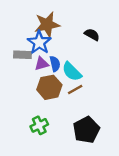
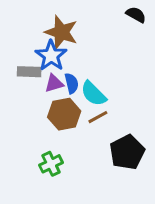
brown star: (47, 25) -> (61, 32), turned 30
black semicircle: (92, 35) -> (136, 15), moved
black pentagon: (86, 130) -> (127, 152), moved

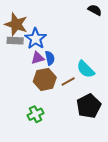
brown star: (61, 32) -> (16, 24), moved
gray rectangle: (29, 72) -> (15, 41), moved
cyan semicircle: (93, 94) -> (86, 69), moved

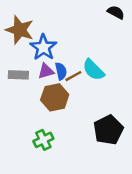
gray rectangle: (15, 41) -> (18, 75), moved
cyan semicircle: (86, 69) -> (93, 70), moved
brown line: (68, 81) -> (73, 76), moved

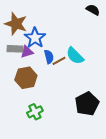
purple triangle: (46, 71) -> (27, 52), moved
gray rectangle: (18, 75) -> (15, 49), moved
brown hexagon: (55, 97) -> (26, 78), moved

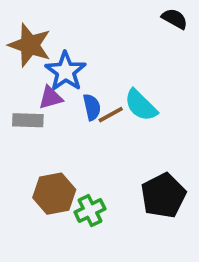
gray rectangle: (15, 49) -> (28, 120), moved
brown hexagon: (26, 78) -> (54, 194), moved
green cross: (35, 112) -> (90, 211), moved

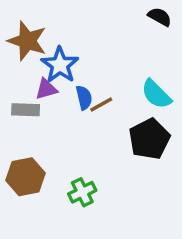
cyan semicircle: (141, 105) -> (156, 94), moved
brown hexagon: (54, 194) -> (26, 177), moved
black pentagon: (163, 195) -> (149, 139), moved

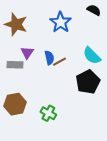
blue star: (60, 65) -> (61, 22), moved
purple triangle: (46, 89) -> (27, 53), turned -40
green cross: (82, 192) -> (48, 113), turned -35

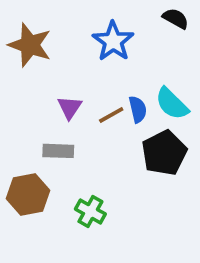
purple triangle: (27, 53) -> (70, 107), moved
blue semicircle: (49, 58) -> (138, 109), moved
gray rectangle: (15, 65) -> (58, 151), moved

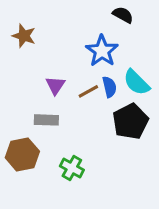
black semicircle: (176, 18) -> (123, 15), moved
blue star: (113, 41) -> (102, 51), moved
brown star: (30, 45) -> (24, 36), size x0.7

